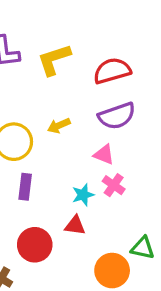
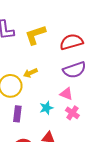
yellow arrow: (59, 126) -> (30, 73), moved
cyan star: (83, 195) -> (46, 108), moved

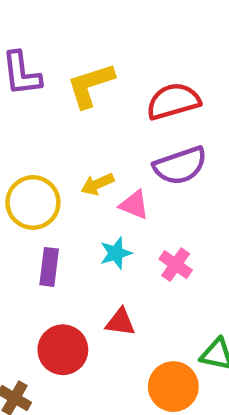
yellow arrow: (30, 73) -> (97, 184), moved
pink triangle: (66, 94) -> (134, 205), moved

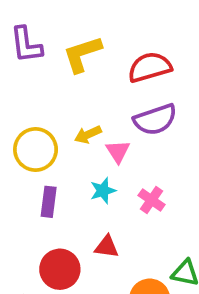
pink triangle: (134, 205) -> (118, 151), turned 35

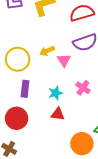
cyan star: (103, 191) -> (56, 93), moved
red circle: (60, 269) -> (17, 118), moved

